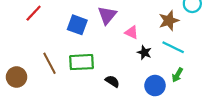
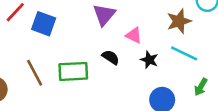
blue square: (77, 25) -> (44, 24), moved
green arrow: (177, 75) -> (201, 87), moved
black semicircle: (112, 81) -> (111, 57), moved

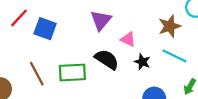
black semicircle: (111, 57) -> (107, 59), size x1.5

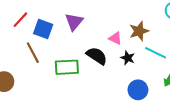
purple triangle: (101, 20) -> (74, 22), moved
brown star: (170, 26) -> (139, 31), moved
brown line: (37, 74) -> (33, 53), moved

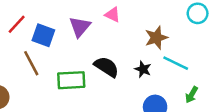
pink triangle: (115, 38) -> (113, 15), moved

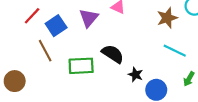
blue square: (43, 35) -> (56, 26), turned 36
brown star: (156, 38) -> (167, 18), moved
black star: (143, 69) -> (136, 75), moved

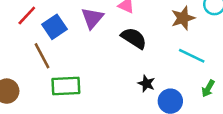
black semicircle: (113, 54) -> (134, 38), moved
green rectangle: (81, 66) -> (66, 86), moved

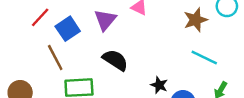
black semicircle: (134, 38) -> (115, 60), moved

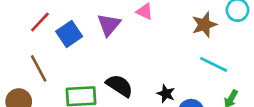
brown line: (55, 57) -> (39, 68), moved
black semicircle: (115, 60) -> (119, 86), moved

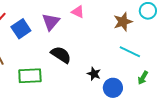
black semicircle: (119, 86) -> (61, 55), moved

